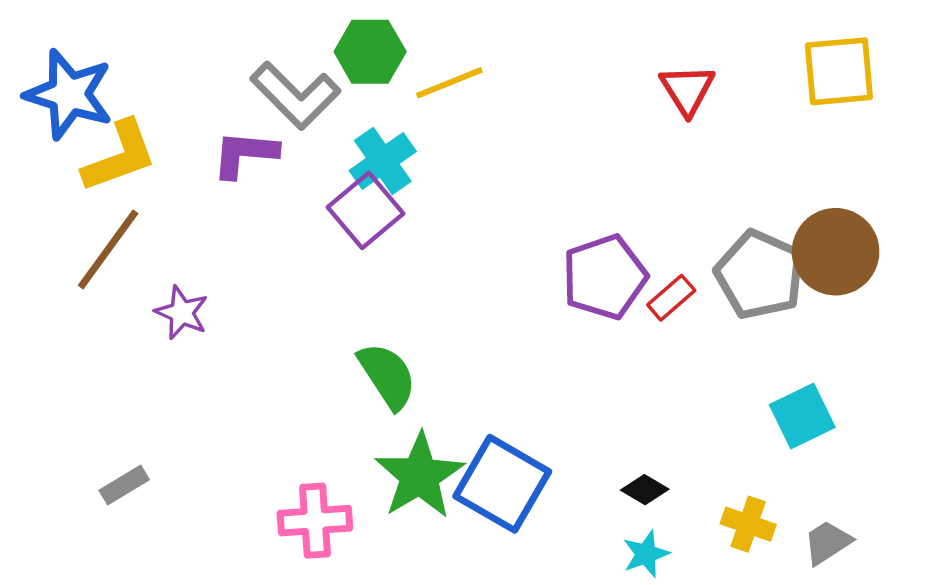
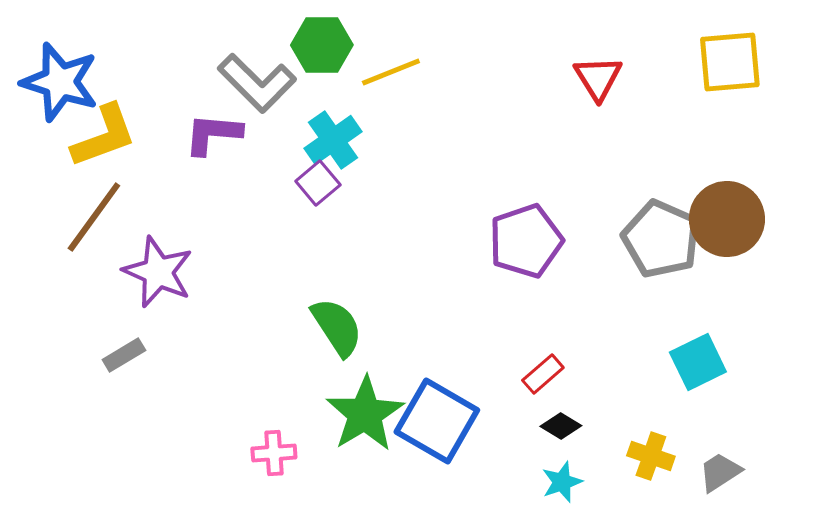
purple square: (365, 210) -> (318, 183), size x0.7
red rectangle: (671, 298) -> (543, 374), moved
purple star: (182, 313) -> (158, 272), size x1.5
gray rectangle: (124, 485) -> (124, 355), moved
pink cross: (315, 521) -> (274, 453), size x0.7

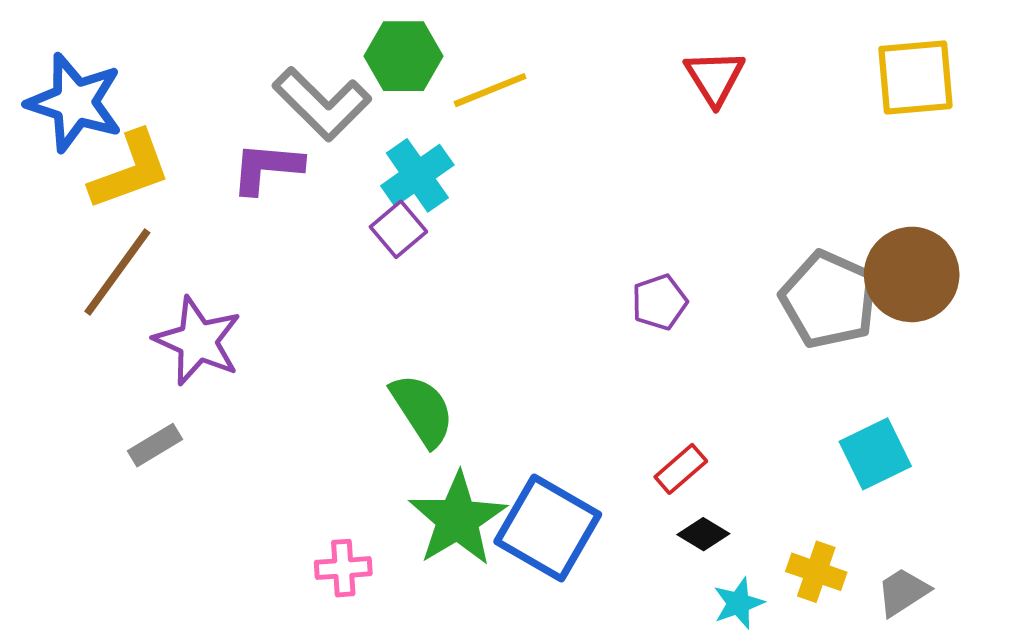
red triangle: (598, 78) -> (715, 77), moved
purple pentagon: (526, 241) -> (659, 302), size x0.6
cyan star: (562, 482) -> (739, 603), moved

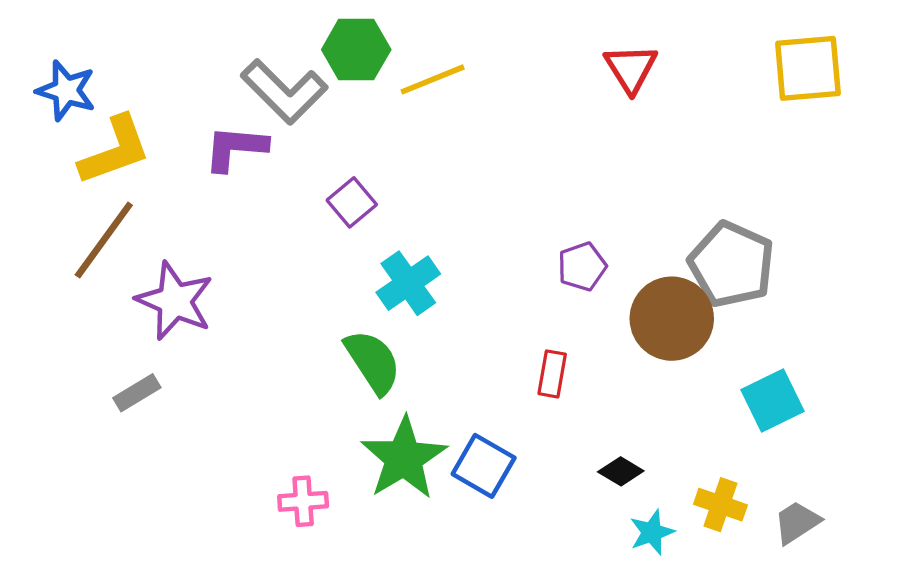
blue star: (75, 103) -> (66, 91), size x0.7
cyan cross: (417, 175) -> (408, 283), moved
brown circle: (912, 274) -> (672, 319), moved
red rectangle: (681, 469) -> (552, 374), moved, turned -39
blue square: (548, 528) -> (484, 466), size x0.7

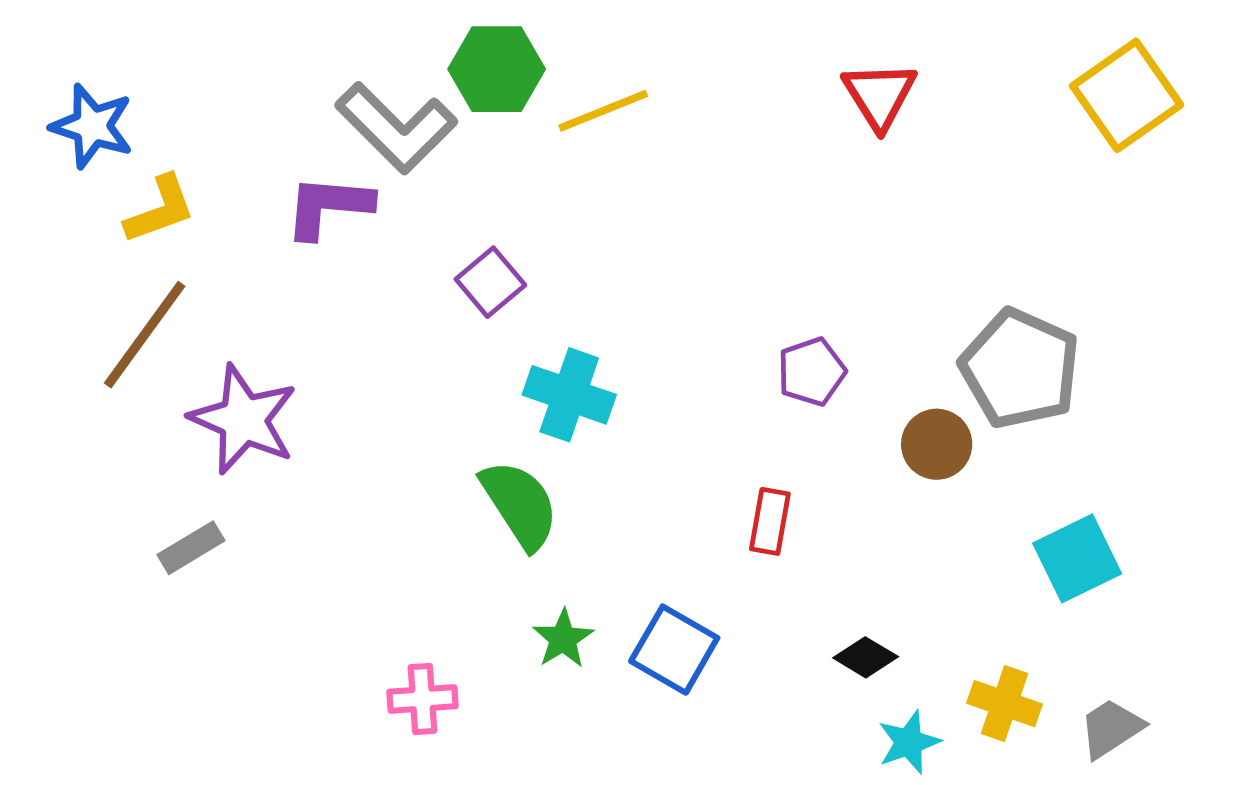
yellow square: (808, 68) -> (1127, 95), turned -30
yellow L-shape: (115, 150) -> (160, 210), size x0.7
cyan cross: (408, 283) -> (569, 395), turned -36
brown circle: (672, 319) -> (937, 444), size x0.6
green star: (404, 458) -> (563, 639), size x0.5

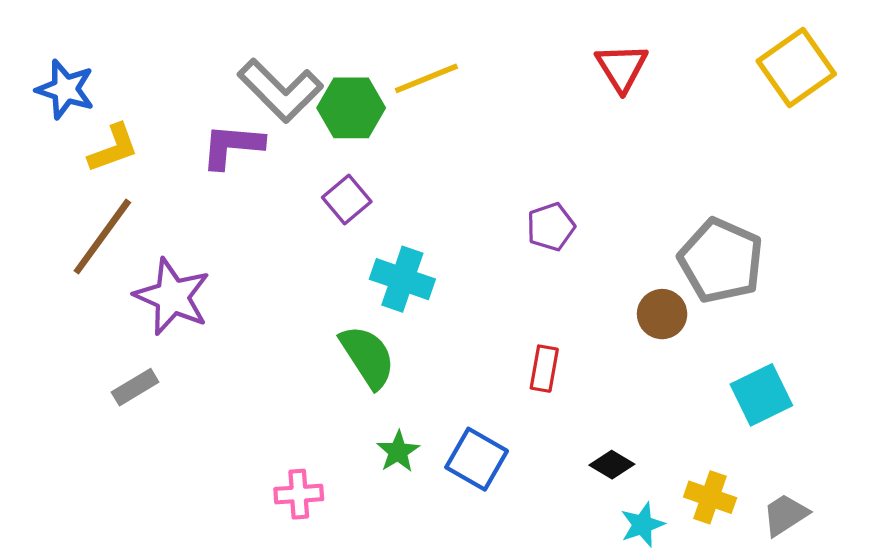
green hexagon: (497, 69) -> (351, 108), moved
purple pentagon: (812, 372) -> (551, 227), moved

